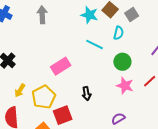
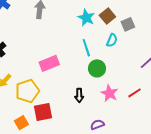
cyan line: (95, 45) -> (86, 48), turned 36
green circle: (122, 62) -> (97, 68), moved
black arrow: (87, 94) -> (79, 95), moved

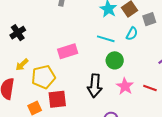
cyan line: (86, 48) -> (106, 39), turned -60
red line: (134, 93) -> (150, 88), turned 48
black arrow: (79, 95) -> (95, 86), size x1.6

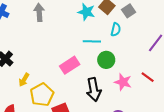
pink rectangle: (68, 51) -> (70, 65), moved
yellow arrow: (22, 65) -> (24, 80), moved
red line: (150, 88) -> (148, 77), turned 32

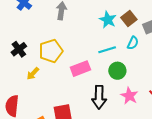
cyan line: (92, 41) -> (107, 50), turned -30
yellow pentagon: (42, 95) -> (51, 51), moved

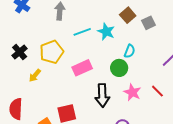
cyan star: (108, 20) -> (106, 32), moved
cyan semicircle: (133, 43) -> (130, 51), moved
cyan line: (107, 50) -> (82, 32), moved

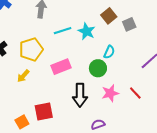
yellow arrow: (35, 75) -> (23, 76), moved
pink star: (132, 92) -> (110, 93), turned 30

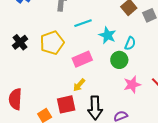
cyan star: (87, 31) -> (107, 35), moved
yellow arrow: (23, 76) -> (79, 85), moved
black arrow: (80, 95) -> (95, 108), moved

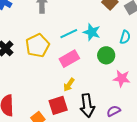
cyan line: (83, 23) -> (69, 34), moved
cyan semicircle: (130, 43) -> (125, 37), moved
pink star: (132, 85) -> (122, 78), turned 30

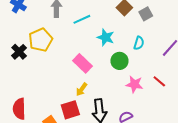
cyan line: (69, 34) -> (82, 19), moved
yellow pentagon: (37, 46) -> (41, 40), moved
pink rectangle: (69, 59) -> (83, 63), turned 72

